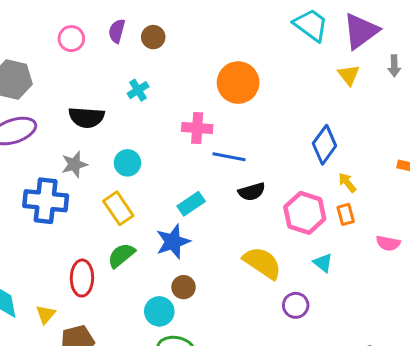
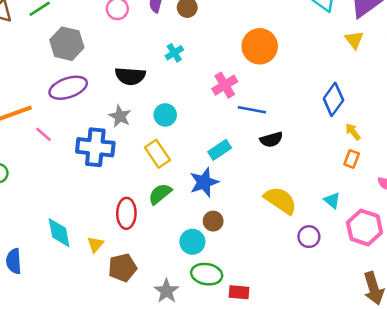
pink cross: (197, 128) -> (225, 85), turned -35
gray star: (74, 164) -> (120, 116), turned -30
pink hexagon: (305, 213) -> (365, 228), moved
orange rectangle: (346, 214) -> (352, 159), turned 36

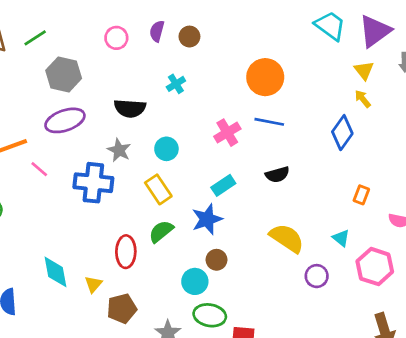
pink cross: (225, 85) -> (227, 133), moved
blue line: (252, 110) -> (269, 122), moved
yellow arrow: (353, 132) -> (363, 99), moved

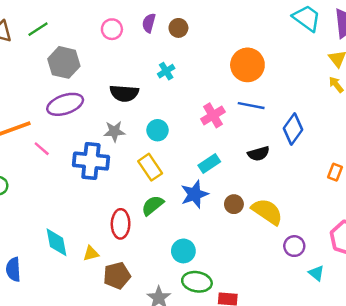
blue diamond: (342, 133) -> (293, 129), moved
gray star: (119, 150) -> (114, 131), turned -30
cyan triangle: (341, 238) -> (316, 273), moved
brown circle: (217, 260) -> (234, 204), moved
yellow triangle: (93, 284) -> (91, 253), turned 35

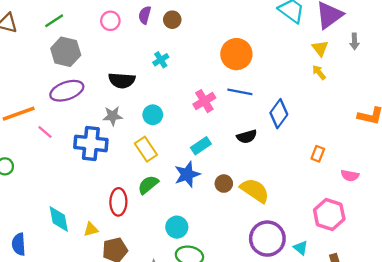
green line: (38, 29) -> (54, 21), moved
purple circle: (294, 246) -> (267, 239), moved, size x1.8

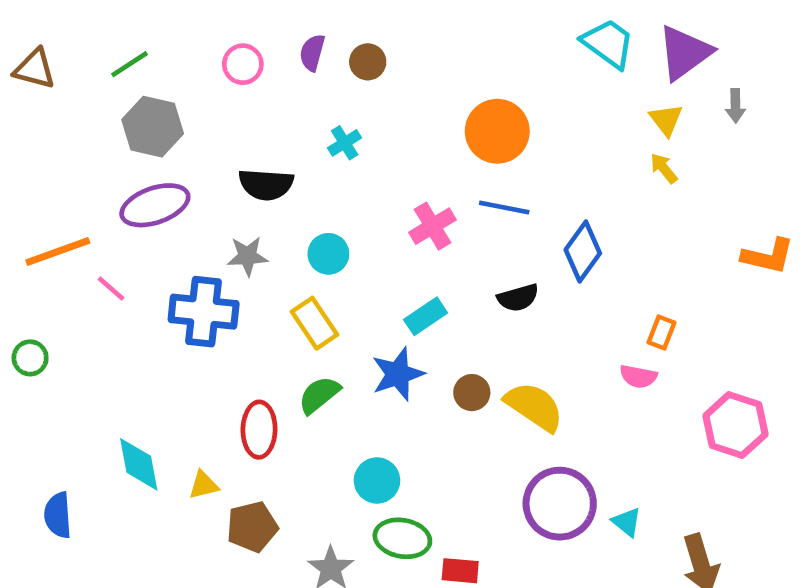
pink semicircle: (350, 176) -> (638, 376), moved
pink hexagon: (329, 214) -> (735, 425), moved

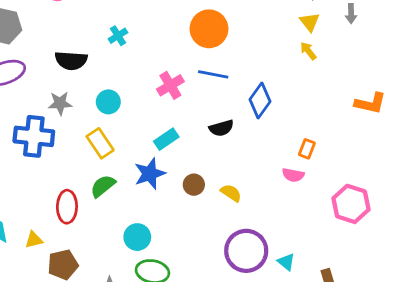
yellow semicircle: (534, 406) -> (231, 193), size x0.6

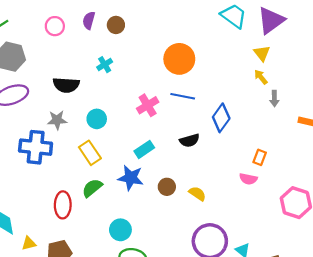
gray arrow: (351, 14) -> (274, 99), moved
blue star: (150, 174) -> (131, 178), turned 30
yellow triangle: (34, 240) -> (29, 243), moved

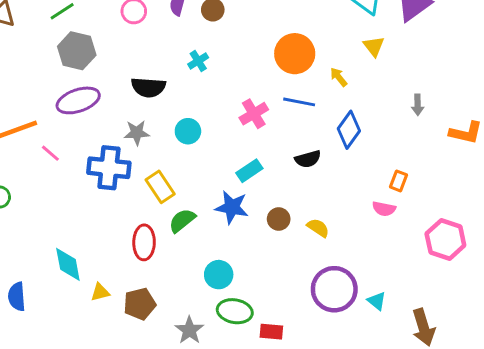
yellow triangle: (262, 53) -> (374, 46), moved
yellow arrow: (261, 77) -> (339, 77), moved
yellow rectangle: (90, 153) -> (160, 187), moved

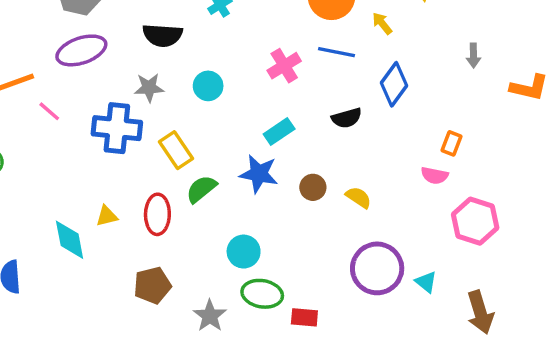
pink hexagon: (445, 239) -> (475, 221), moved
yellow triangle: (100, 292) -> (107, 216), moved

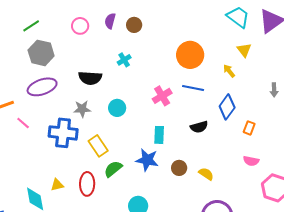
yellow arrow: (382, 23) -> (229, 71), moved
cyan rectangle: (279, 132) -> (159, 135), turned -54
orange rectangle: (451, 143) -> (249, 128), moved

